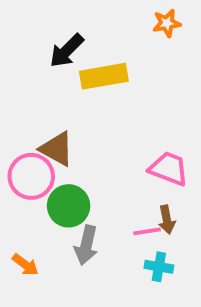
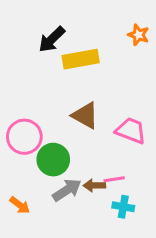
orange star: (167, 23) -> (138, 35), moved, turned 30
brown triangle: (57, 149) -> (85, 115), moved
brown arrow: (167, 220) -> (94, 185), moved, turned 100
gray arrow: (86, 245) -> (67, 190), turned -136

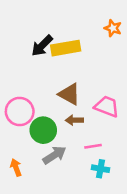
black arrow: (52, 39) -> (42, 46), moved
brown arrow: (94, 185) -> (74, 120), moved
orange arrow: (20, 205) -> (16, 167), turned -147

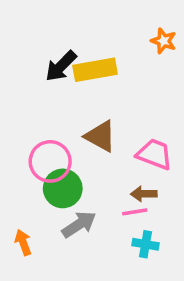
pink circle: (20, 111) -> (50, 161), moved
brown arrow: (74, 120) -> (144, 194), moved

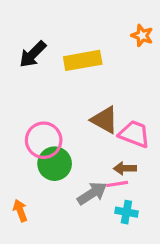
black arrow: (61, 66) -> (33, 54), moved
brown triangle: (101, 136) -> (105, 120), moved
gray arrow: (79, 224) -> (92, 193), moved

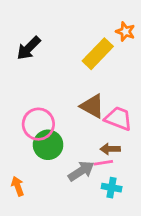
yellow rectangle: (83, 60) -> (98, 54), moved, turned -36

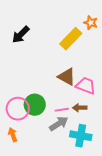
pink circle: (38, 124) -> (18, 109), moved
pink line: (103, 163) -> (62, 110), moved
cyan cross: (112, 188) -> (81, 136), size x1.5

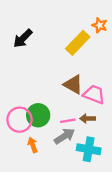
orange arrow: (13, 135) -> (33, 145), moved

